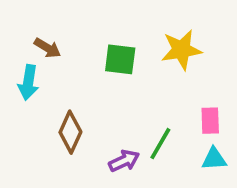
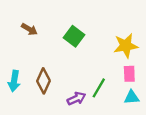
yellow star: (181, 50) -> (126, 46), moved
green square: (120, 59) -> (74, 36), turned 30
cyan arrow: (28, 82) -> (14, 81), moved

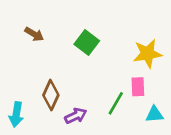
pink rectangle: (129, 74) -> (138, 87), moved
cyan arrow: (14, 81) -> (16, 114), moved
purple arrow: (76, 99) -> (76, 116), moved

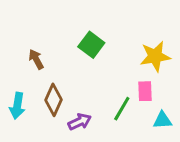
brown arrow: (34, 34) -> (36, 59), moved, turned -150
cyan arrow: (16, 114) -> (17, 106), moved

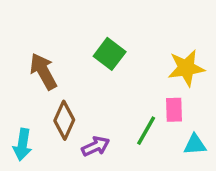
brown arrow: (36, 59) -> (43, 71), size x1.5
cyan arrow: (17, 106) -> (22, 145), moved

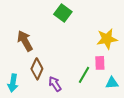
green square: (110, 54) -> (63, 13), moved
purple arrow: (96, 146) -> (55, 84), turned -98

